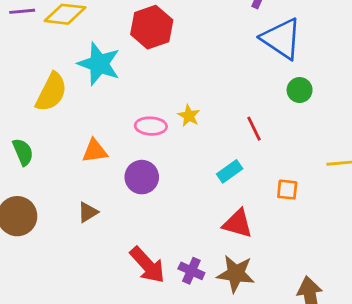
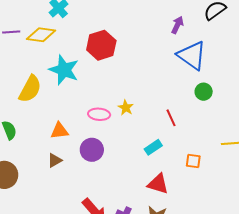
brown triangle: (88, 212) -> (55, 160), moved

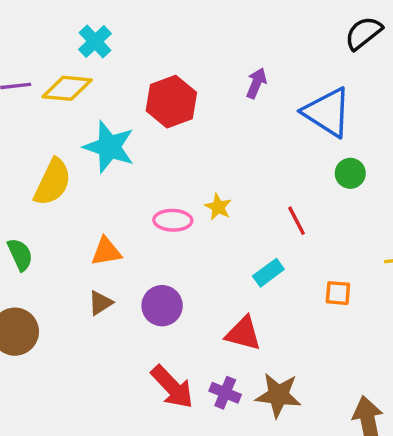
purple arrow: (177, 25) -> (256, 83), moved
purple circle: (92, 150) -> (162, 306), moved
red triangle: (158, 184) -> (243, 333), moved

